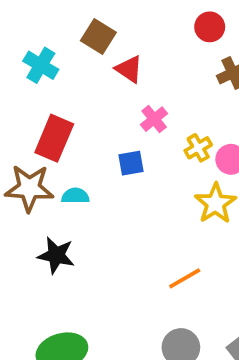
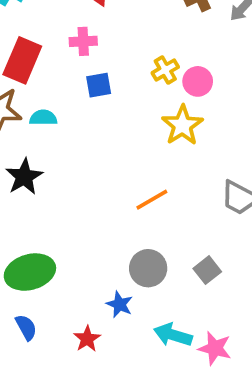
pink cross: (154, 119) -> (83, 41), moved, turned 36
black star: (56, 255) -> (24, 177), turned 30

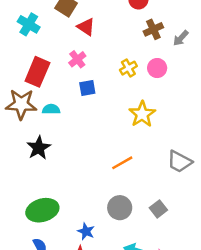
pink cross: (83, 41) -> (77, 59), turned -35
yellow cross: (165, 70) -> (128, 68), moved
pink circle: (198, 81) -> (157, 68), moved
blue star: (120, 304) -> (86, 231), moved

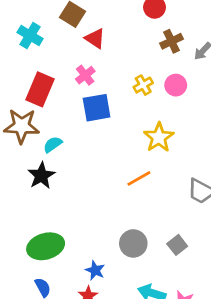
blue square: (87, 88) -> (97, 108), size x1.5
cyan semicircle: (51, 109) -> (53, 144), moved, turned -35
orange line: (122, 163) -> (139, 178), moved

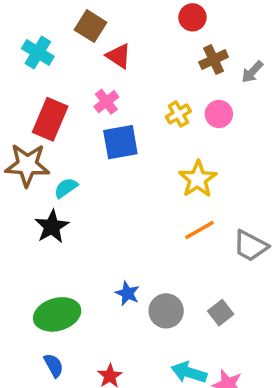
orange line: (139, 178) -> (200, 230), moved
blue star: (95, 270) -> (127, 293), moved

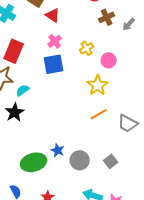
pink cross: (106, 102) -> (55, 41), moved
pink circle: (219, 114) -> (109, 60), moved
green ellipse: (57, 314) -> (34, 162), moved

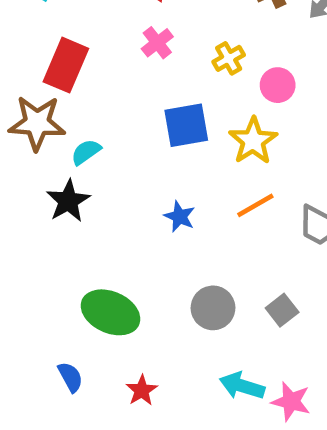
blue square: (54, 64) -> (186, 125), moved
blue star: (58, 150) -> (180, 217), moved
green ellipse: (34, 162) -> (110, 312), turned 40

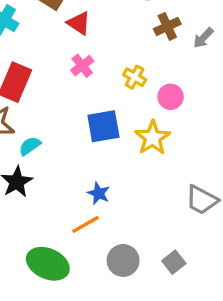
yellow cross: (229, 58) -> (135, 77), turned -30
orange line: (255, 205) -> (85, 224), moved

